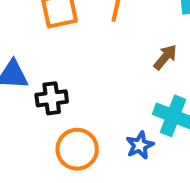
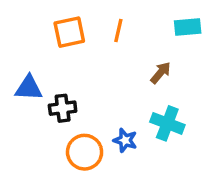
blue star: (140, 145) -> (125, 140), moved, turned -30

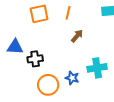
brown arrow: (161, 73) -> (77, 36), moved
cyan cross: (167, 123) -> (97, 68), turned -30

